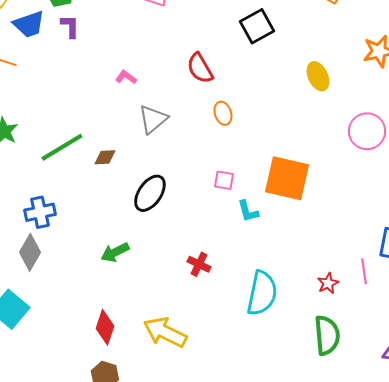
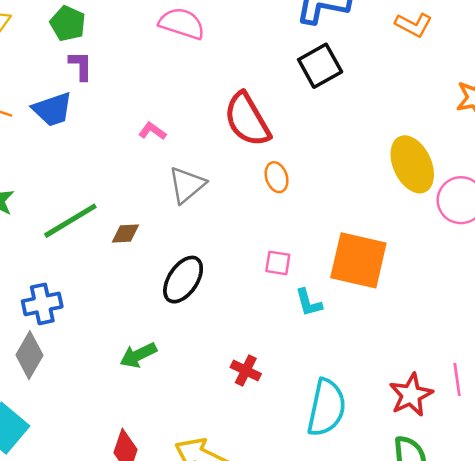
blue trapezoid: (29, 24) -> (52, 109), moved
red semicircle: (200, 68) -> (247, 120), size x1.4
yellow ellipse: (318, 76) -> (412, 164), moved, size x1.5
red star: (328, 283) -> (411, 395), size x1.6

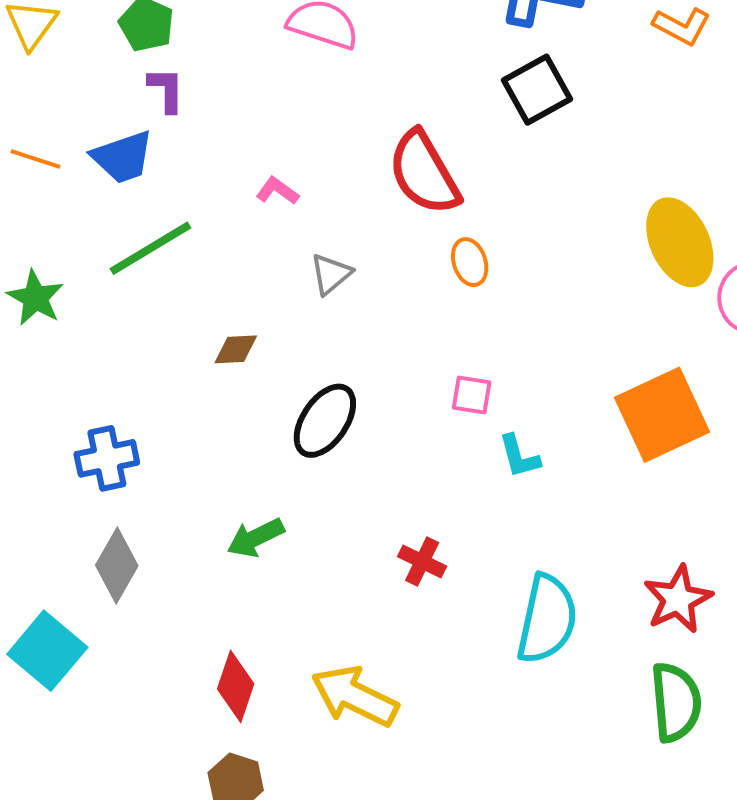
gray triangle: (187, 185) -> (331, 274), size x0.7
green line: (70, 221) -> (150, 248), moved
orange square: (358, 260) -> (662, 415), moved, turned -38
gray diamond: (29, 355) -> (117, 565), moved

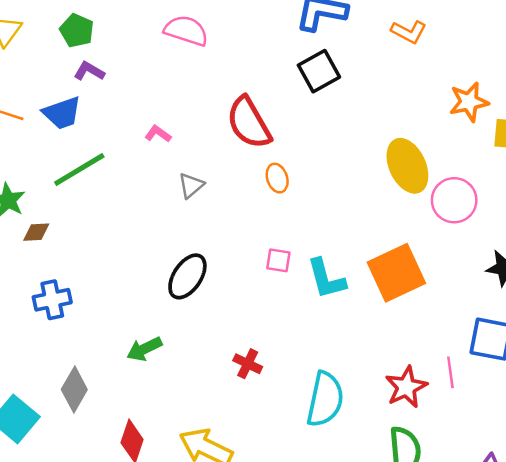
purple L-shape: (166, 90) -> (89, 71), turned -60
brown diamond: (236, 349) -> (36, 232), moved
cyan L-shape: (519, 456) -> (326, 279), moved, size x1.5
gray diamond: (117, 565) -> (74, 389), moved

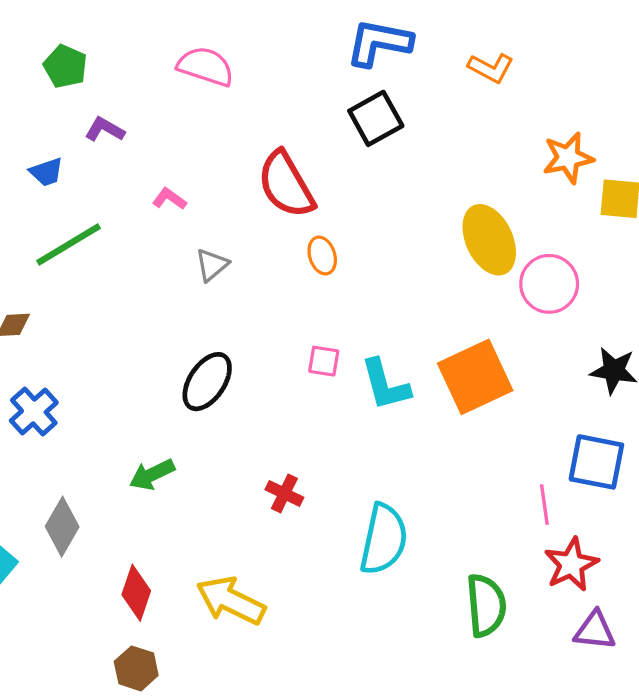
purple L-shape: (89, 71) -> (105, 129), moved
blue trapezoid: (62, 113) -> (46, 172), size x0.7
blue cross: (52, 300) -> (34, 412), turned -30
red star: (406, 387) -> (571, 564), moved

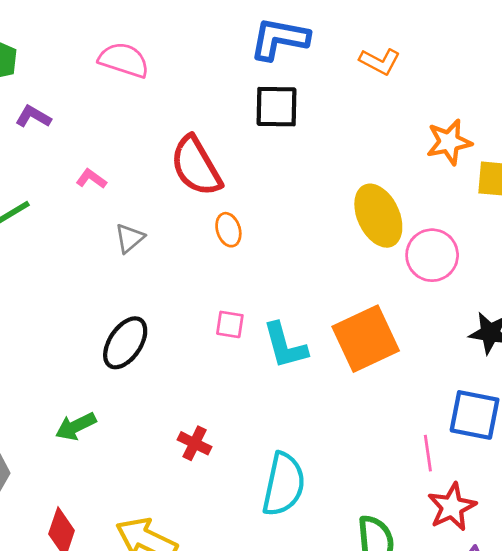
black square: (376, 118) -> (277, 107), turned 30

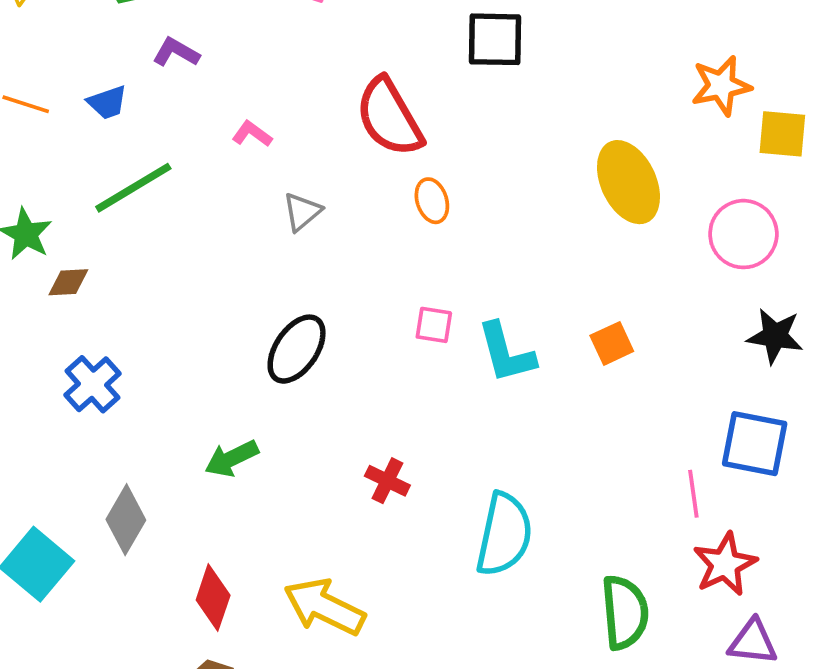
pink circle: (432, 255) -> (743, 234), moved
orange square: (366, 339) -> (612, 343), size x0.5

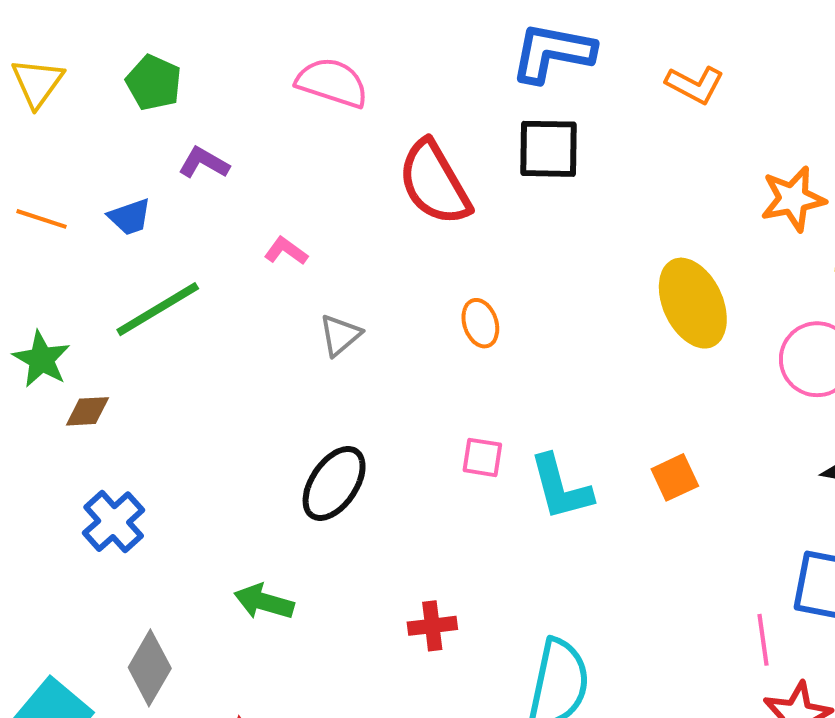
red semicircle: (389, 117) -> (434, 183), moved
green arrow: (232, 458) -> (264, 602), turned 42
red cross: (387, 481) -> (432, 626), turned -33

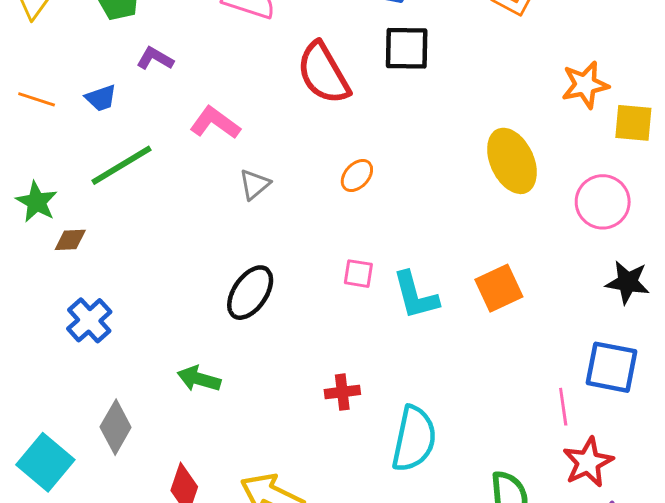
pink L-shape: (286, 251) -> (215, 123), size x1.6
orange ellipse: (480, 323) -> (357, 176), turned 60
orange square: (675, 477) -> (499, 288), size x1.4
red cross: (432, 626) -> (342, 392), moved

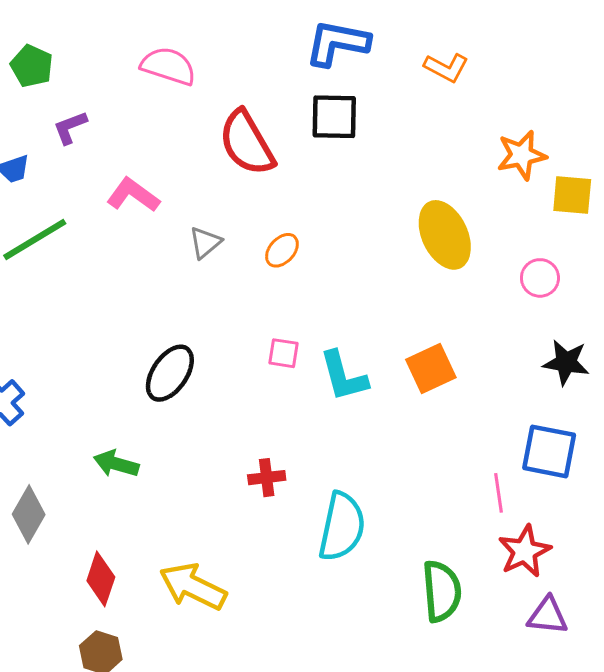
purple L-shape: (155, 58) -> (70, 127), turned -51
gray triangle: (255, 184) -> (205, 243), moved
pink circle: (603, 202) -> (540, 278), size x0.7

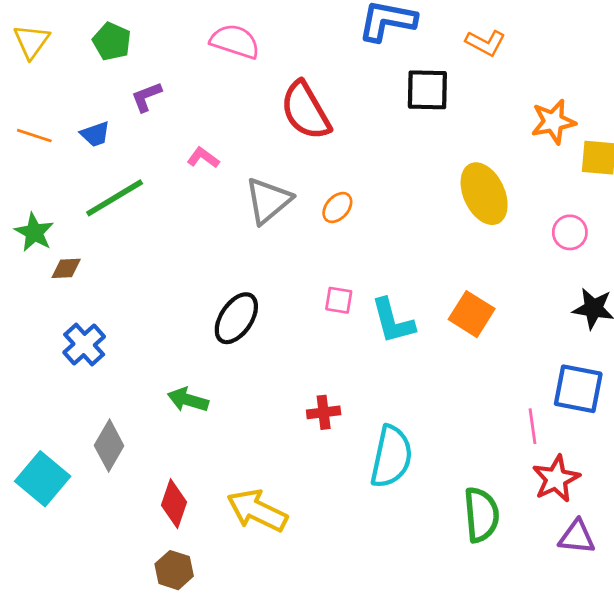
black square: (334, 117) -> (427, 90), moved
pink L-shape: (133, 195) -> (203, 158), size x0.7
gray triangle: (205, 243) -> (268, 201), size x1.6
orange square: (431, 369) -> (472, 314), turned -33

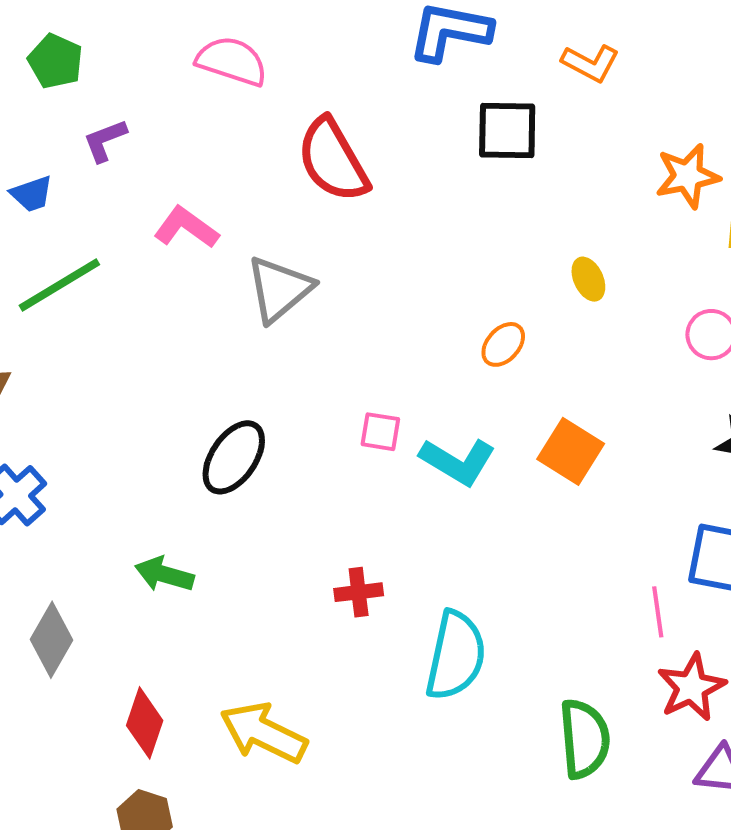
pink L-shape: (203, 158) -> (186, 228), size x1.4
yellow ellipse: (484, 194) -> (588, 279), size x0.5
orange ellipse: (337, 207) -> (503, 344), moved
cyan L-shape: (393, 321) -> (458, 461), turned -44

